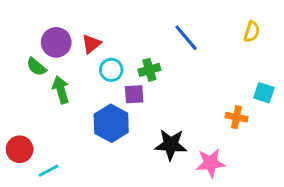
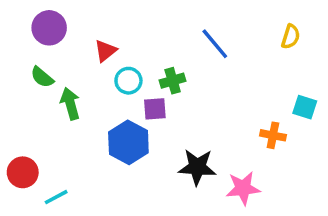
purple circle: (56, 42) -> (49, 28), moved

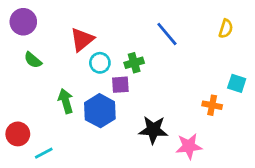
purple circle: (49, 28) -> (23, 22), moved
red triangle: (106, 51) -> (82, 40), size x1.4
green arrow: (70, 104) -> (66, 101), moved

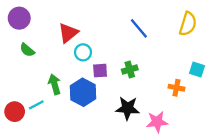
yellow semicircle: (226, 29) -> (188, 24), size x1.5
green cross: (134, 63) -> (130, 69), moved
cyan line: (44, 153) -> (36, 105), moved

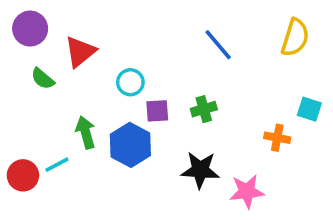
red triangle: (68, 33) -> (80, 52), moved

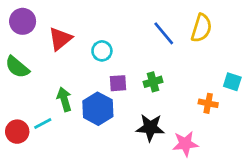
yellow semicircle: (295, 37) -> (201, 28), moved
green semicircle: (43, 79) -> (17, 67), moved, size x1.4
cyan circle: (130, 82) -> (102, 51), moved

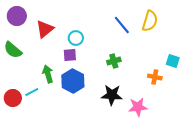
purple square: (118, 83) -> (70, 55), moved

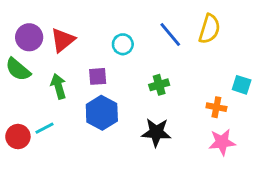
purple circle: (17, 16) -> (29, 37), moved
cyan circle: (76, 38) -> (123, 44), moved
green arrow: (48, 74) -> (58, 86), moved
pink star: (138, 107) -> (222, 142), moved

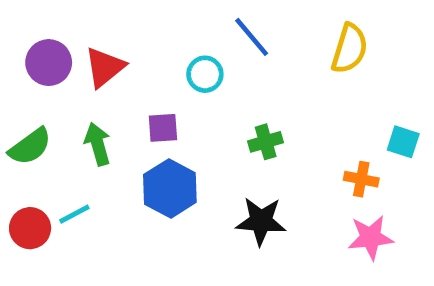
blue line: (170, 34) -> (252, 37), moved
green semicircle: (18, 69) -> (30, 146), moved, turned -76

